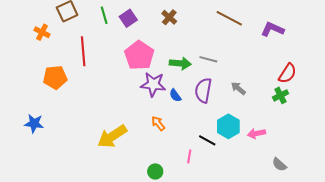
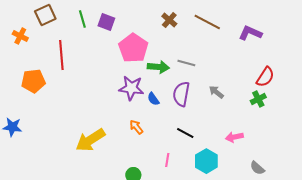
brown cross: (169, 17) -> (169, 20), moved
purple square: (128, 18) -> (106, 22), turned -36
pink pentagon: (139, 55) -> (133, 48), moved
cyan hexagon: (228, 126) -> (206, 161), moved
black line: (207, 140) -> (185, 133), moved

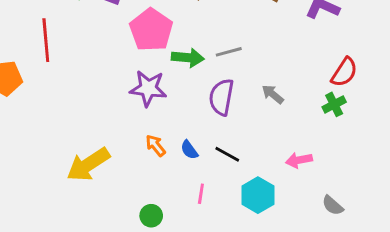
gray line: (186, 63) -> (229, 52), turned -30
blue semicircle: (153, 99) -> (189, 150), moved

